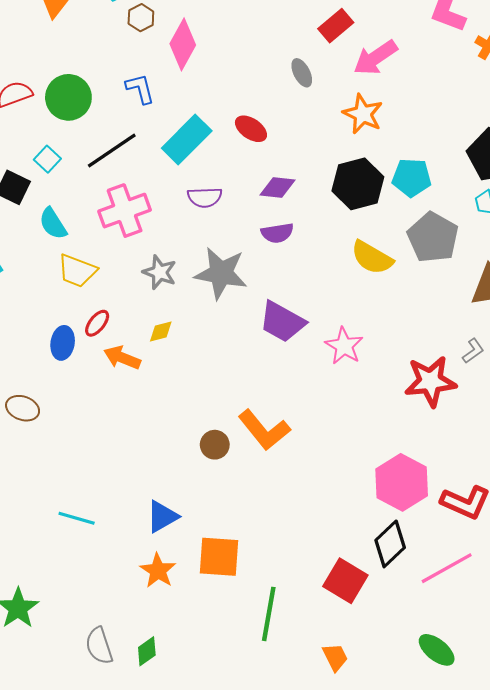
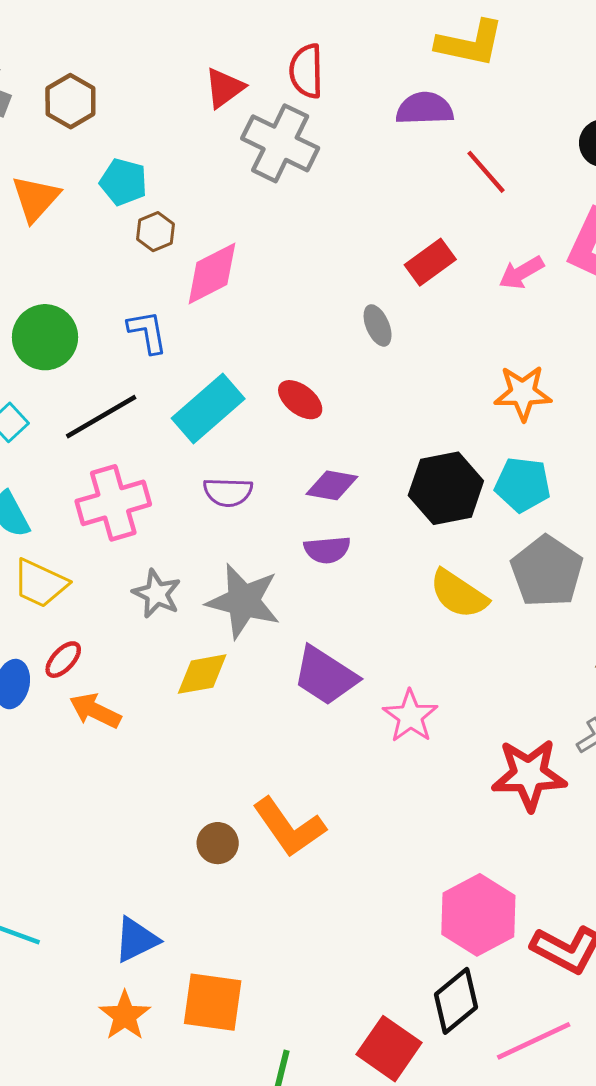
pink diamond: (183, 44) -> (212, 274), turned 30
pink arrow: (376, 58) -> (521, 273), moved, size x0.7
orange star: (363, 114) -> (523, 393), moved, turned -30
yellow diamond: (161, 331) -> (202, 674), moved, size x1.5

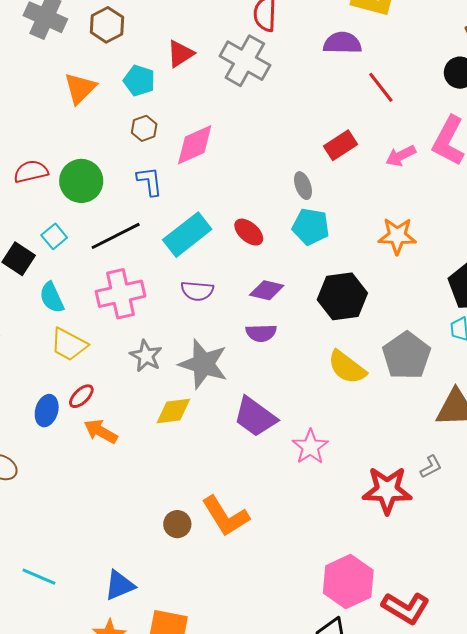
red triangle: (224, 88) -> (180, 54), moved
brown hexagon: (155, 232) -> (144, 128), moved
cyan pentagon: (523, 485) -> (311, 227), moved

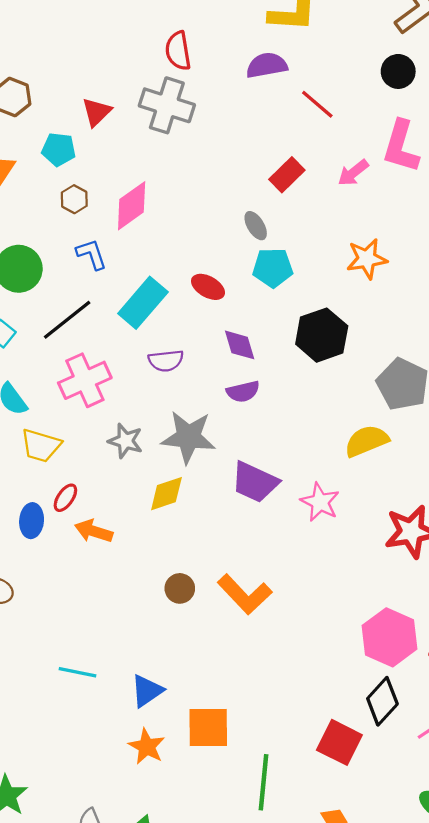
purple diamond: (267, 290) -> (240, 345), turned 72
yellow semicircle: (347, 367) -> (367, 441), moved, turned 132
brown circle: (177, 524) -> (180, 588), moved
cyan line: (39, 577) -> (78, 672), moved

